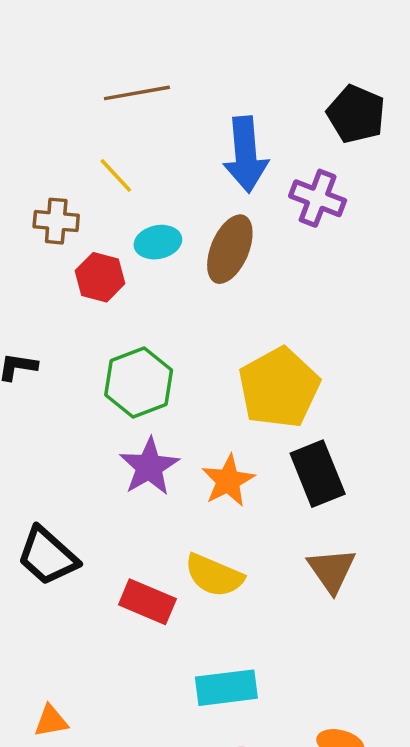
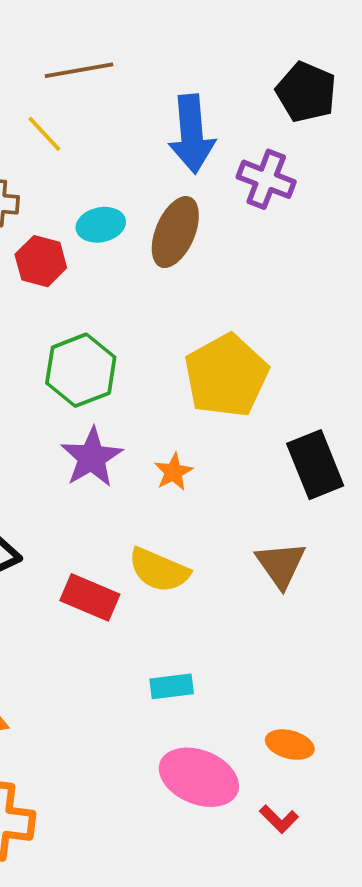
yellow line: (116, 175) -> (44, 134), moved
black rectangle: (318, 474) -> (315, 465), moved
orange star: (228, 481) -> (173, 472), size x0.7
cyan rectangle: (226, 688) -> (172, 686), size x0.7

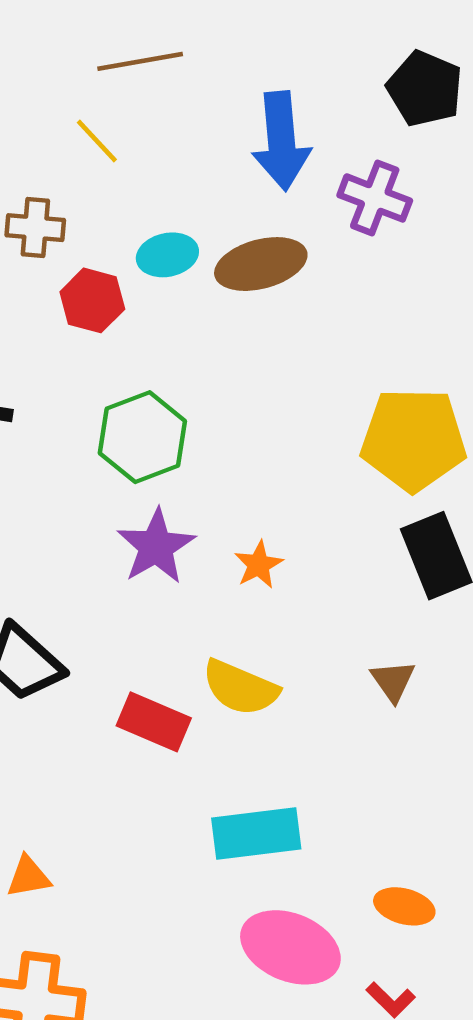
brown ellipse: (175, 232) -> (261, 264), turned 52
yellow pentagon: (226, 376) -> (413, 439), moved, turned 30
brown triangle: (281, 565) -> (393, 681), size x0.7
cyan rectangle: (172, 686) -> (256, 833), size x1.6

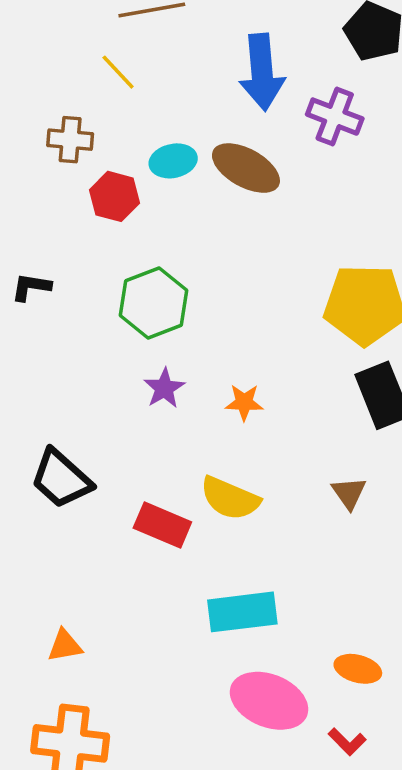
brown ellipse: (261, 264) -> (246, 168), turned 44
purple star: (156, 546) -> (164, 388), size x0.7
orange star: (259, 565) -> (244, 402), turned 30

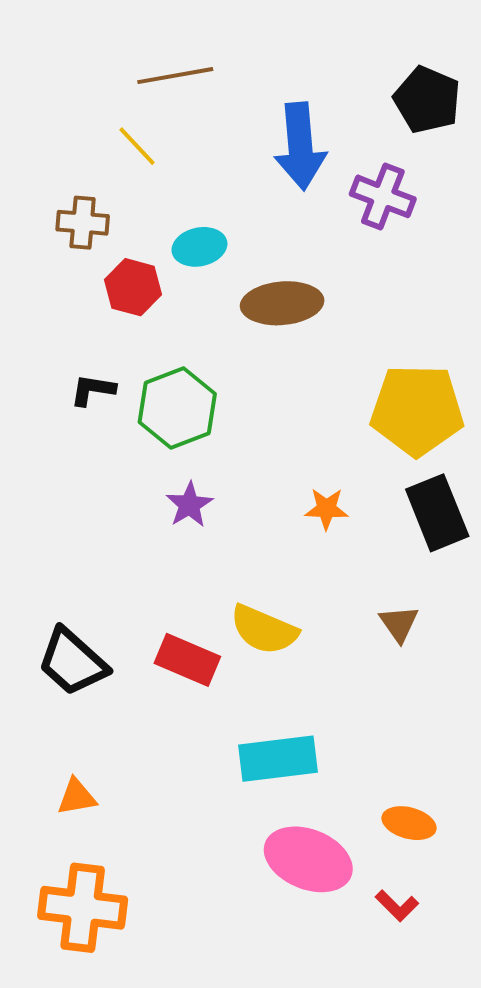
brown ellipse: (246, 168) -> (282, 303), moved, turned -34
black L-shape: (31, 287) -> (93, 390), moved
orange star: (244, 402) -> (326, 509), moved
black trapezoid: (61, 479) -> (73, 662), moved

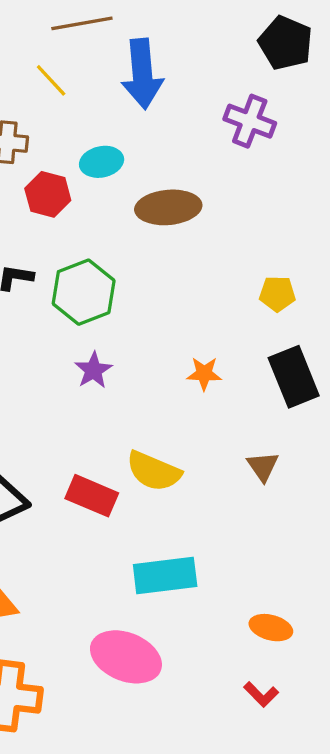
blue arrow: (300, 146) -> (142, 74), moved
yellow pentagon: (417, 410) -> (277, 294), size x0.5
pink ellipse: (308, 859) -> (126, 657), moved

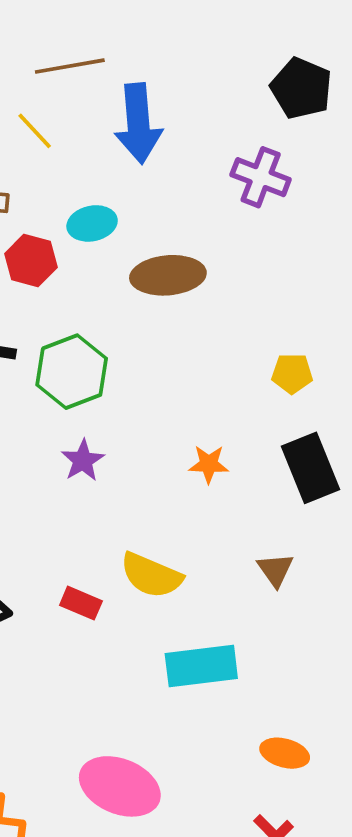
red rectangle: (92, 496) -> (81, 603), size x0.7
cyan rectangle: (165, 575) -> (201, 666), moved

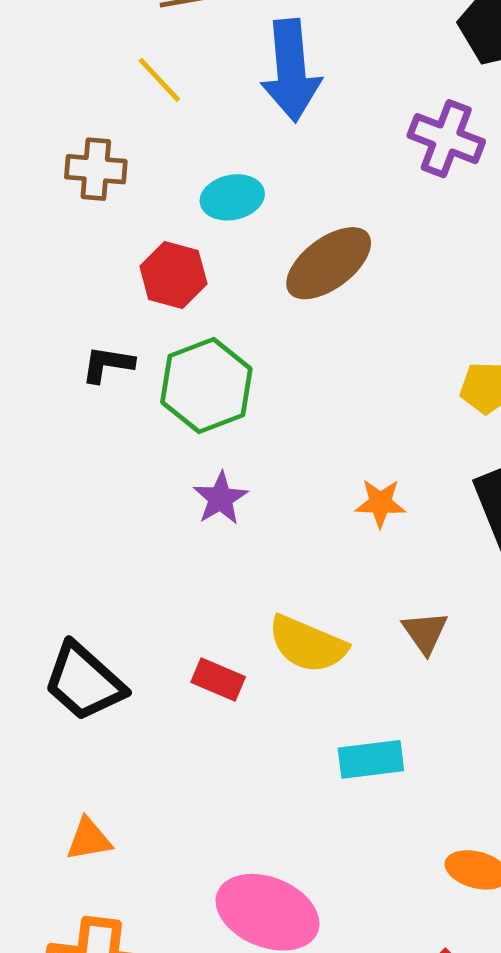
red hexagon: (31, 261) -> (173, 275), moved
brown ellipse: (168, 275) -> (329, 263), turned -32
brown triangle: (275, 570) -> (425, 632), moved
cyan rectangle: (201, 666) -> (371, 759), size x0.7

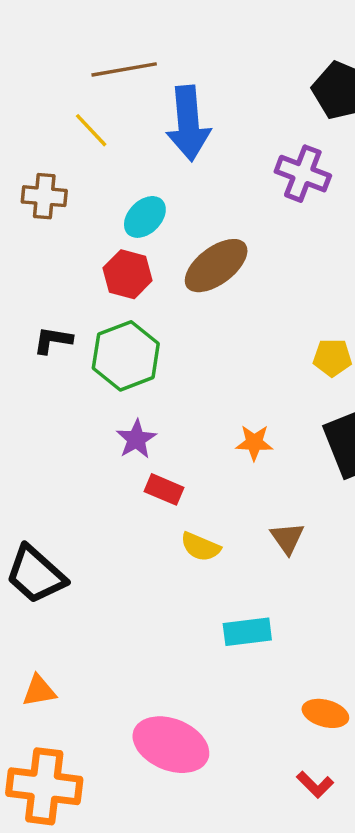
cyan ellipse: (232, 197) -> (145, 217), turned -33
red hexagon: (173, 275) -> (128, 274), moved
yellow semicircle: (307, 644) -> (200, 547), size x0.7
red rectangle: (218, 679) -> (164, 489), moved

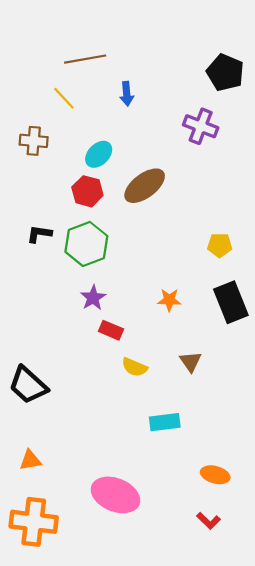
blue arrow: (188, 123) -> (127, 94), size x0.5

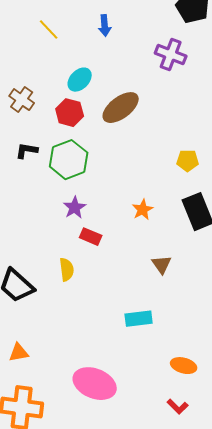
brown cross: (34, 141) -> (22, 100), moved, turned 30
orange star: (169, 300) -> (143, 210), turned -30
yellow semicircle: (135, 367) -> (67, 270), moved, turned -120

